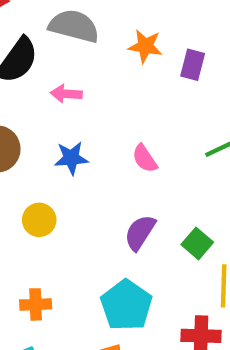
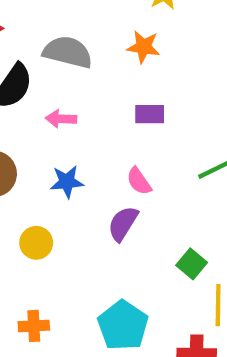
orange star: (145, 46) -> (143, 47), moved
purple rectangle: (193, 65) -> (150, 114), moved, turned 76
purple semicircle: (140, 232) -> (123, 224), moved

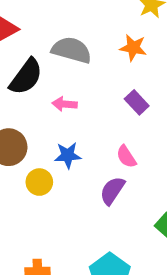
purple rectangle: (150, 114) -> (137, 102), turned 45
yellow circle: (36, 243) -> (39, 182), moved

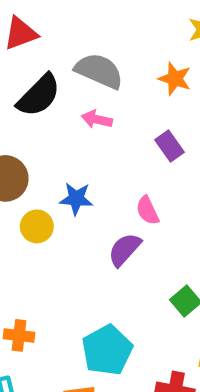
pink arrow: (65, 104) -> (97, 119), moved

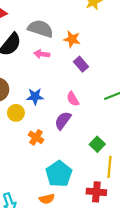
orange star: (175, 79) -> (72, 39), moved
orange cross: (19, 335) -> (36, 137), moved, turned 32

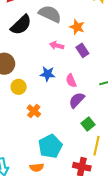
pink arrow: (42, 54) -> (57, 46), moved
blue star: (35, 96) -> (48, 74), moved
purple semicircle: (63, 120) -> (77, 100), moved

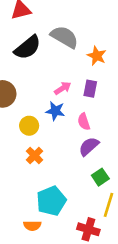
pink arrow: (57, 46) -> (63, 88), moved, turned 128
purple rectangle: (82, 50) -> (90, 89), moved, turned 40
yellow circle: (19, 87) -> (29, 126), moved

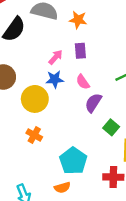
yellow circle: (29, 126) -> (35, 99), size x1.5
orange cross: (35, 155) -> (34, 135), moved

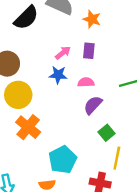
pink semicircle: (83, 82) -> (86, 82), turned 112
yellow circle: (35, 99) -> (18, 95), moved
orange cross: (34, 135) -> (28, 127), size x1.5

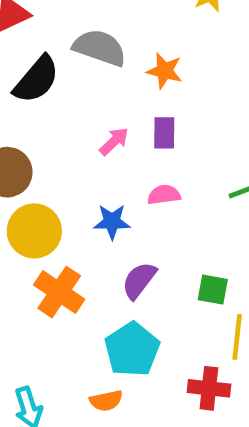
blue star: (58, 75) -> (112, 222), moved
purple semicircle: (93, 105) -> (139, 280), moved
green square: (107, 133) -> (213, 290), turned -35

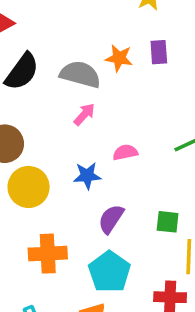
gray semicircle: (100, 48) -> (80, 74), moved
purple rectangle: (164, 133) -> (159, 52), moved
orange cross: (59, 292) -> (48, 254), moved, turned -33

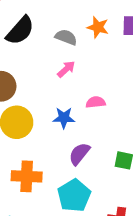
gray semicircle: (80, 74) -> (66, 37), size x0.7

